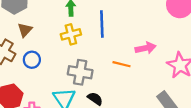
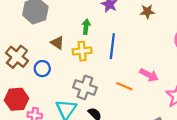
brown triangle: (25, 30) -> (57, 43), moved, turned -48
pink arrow: (146, 48) -> (149, 75), turned 30

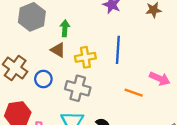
green arrow: (86, 27) -> (65, 28), moved
gray cross: (85, 87) -> (78, 88), moved

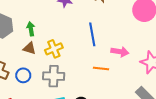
blue line: (118, 50) -> (92, 34), moved

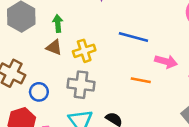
blue line: (92, 34) -> (133, 37), turned -70
blue circle: (23, 75) -> (39, 92), moved

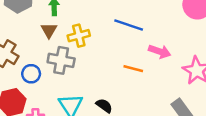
brown triangle: (54, 47) -> (49, 30), turned 35
gray cross: (81, 85) -> (61, 60), moved

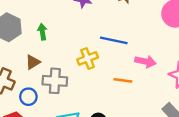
brown triangle: (49, 30) -> (33, 62), moved, turned 35
yellow cross: (79, 36) -> (88, 58), moved

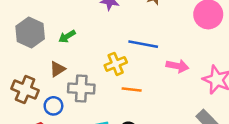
green arrow: (42, 32) -> (67, 36), turned -112
orange line: (123, 80) -> (132, 89), moved

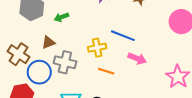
pink arrow: (177, 66) -> (137, 58), moved
blue circle: (53, 106) -> (39, 72), size x1.5

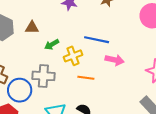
green arrow: (61, 17) -> (52, 44), moved
brown triangle: (48, 42) -> (32, 28), moved, turned 32

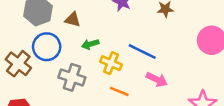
yellow cross: (73, 56) -> (111, 63), turned 30
blue circle: (20, 90) -> (47, 47), moved

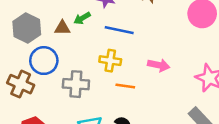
green arrow: (90, 44) -> (82, 18), moved
blue line: (142, 51) -> (119, 30), moved

